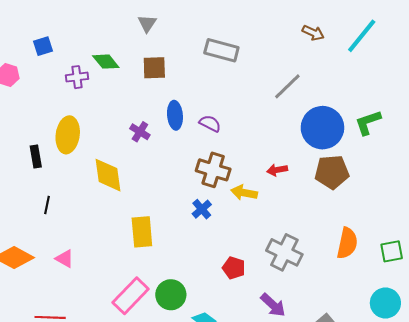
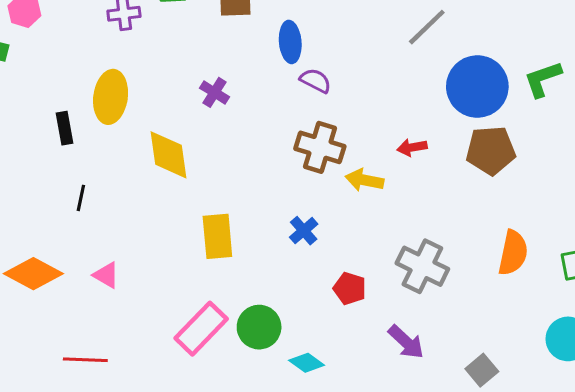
blue ellipse: (175, 115) -> (290, 42), moved
blue cross: (202, 209) -> (304, 231), moved

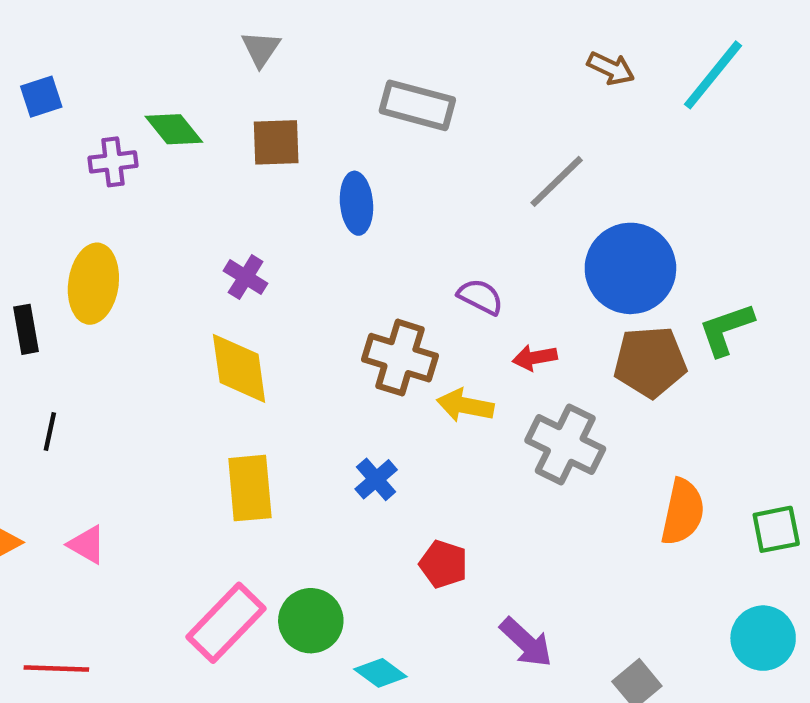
green L-shape: (543, 79) -> (726, 329), moved
purple semicircle: (315, 81) -> (480, 297), moved
yellow diamond: (168, 155) -> (239, 368), moved
gray cross: (422, 266) -> (565, 445), moved

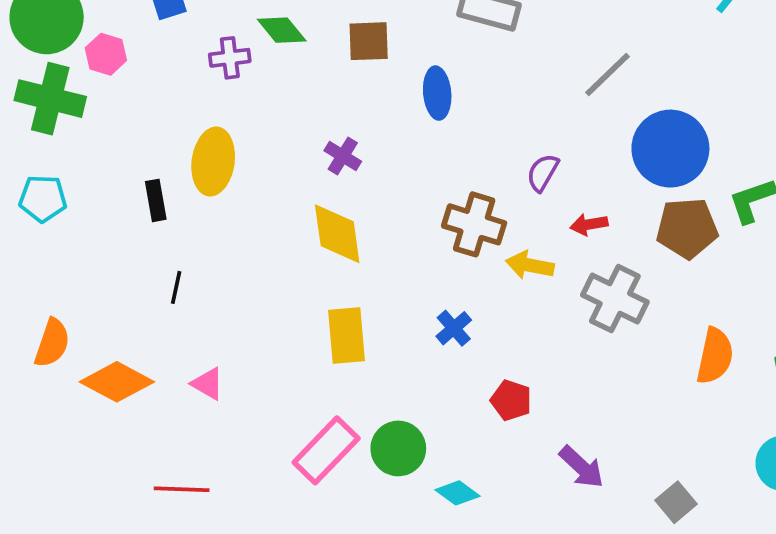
purple semicircle: (480, 297) -> (543, 173), turned -87

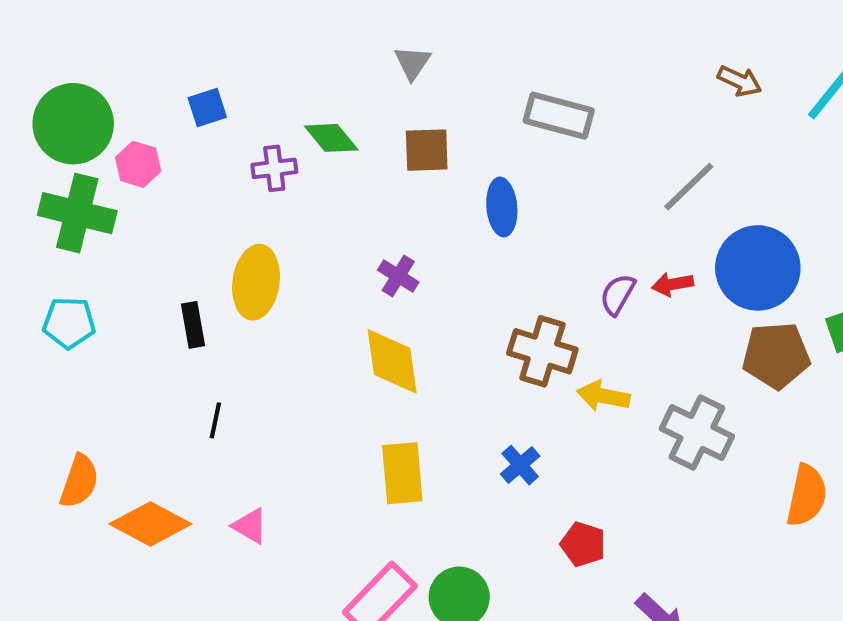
red arrow: (589, 224) -> (672, 284), moved

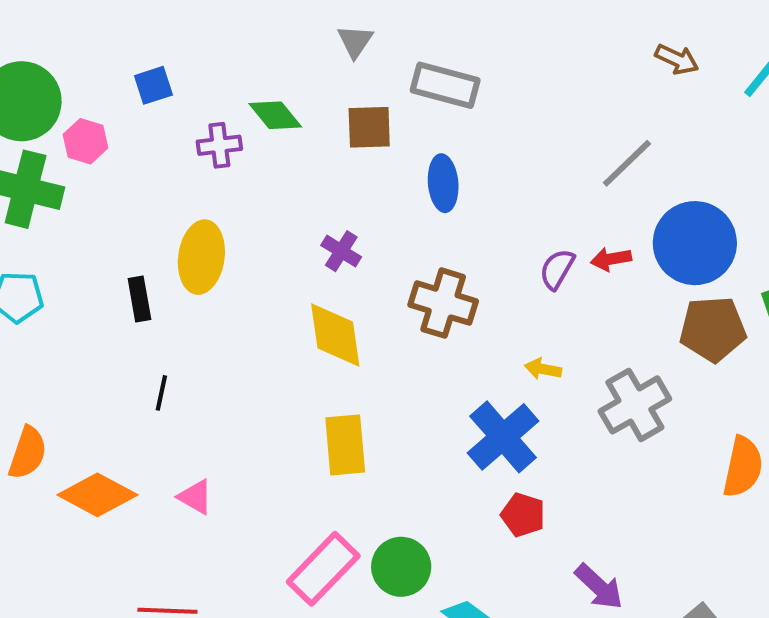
gray rectangle: (559, 116) -> (445, 85), moved
brown cross: (542, 351) -> (443, 303), moved
yellow arrow: (603, 396) -> (543, 369), size x0.7
gray cross: (697, 433) -> (635, 405), turned 34
blue cross: (520, 465) -> (503, 437), moved, size x1.8

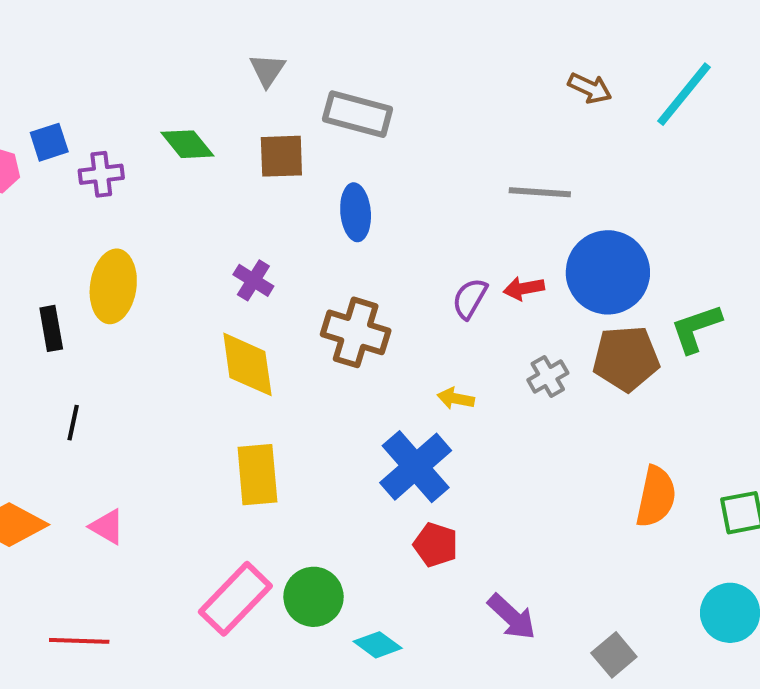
blue square: (153, 85) -> (49, 142), moved
purple cross: (219, 145) -> (101, 174), moved
gray line: (627, 163) -> (540, 192), turned 48
gray cross: (635, 405) -> (548, 377), moved, size x0.6

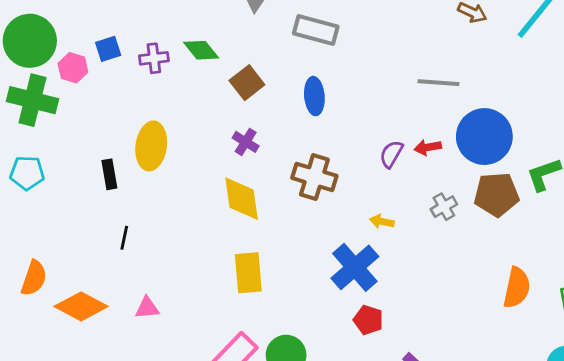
brown square: (281, 156) -> (247, 83), moved, turned -36
purple cross: (101, 174) -> (154, 58), moved
pink triangle: (107, 527) -> (147, 308), turned -35

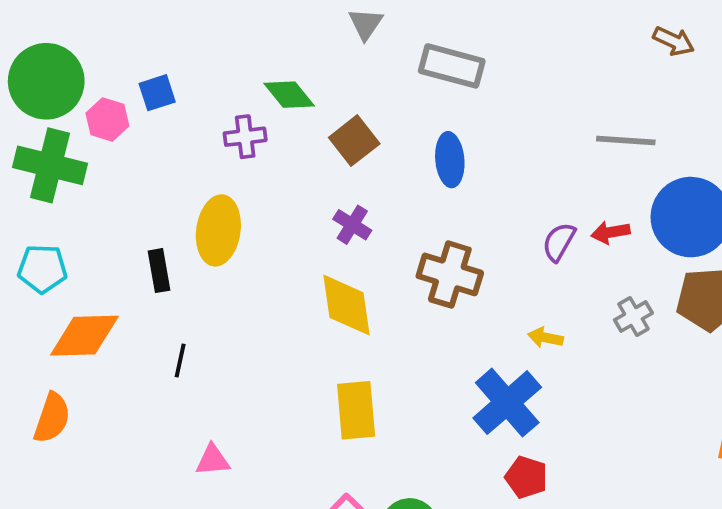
purple cross: (154, 58) -> (245, 137), moved
orange diamond: (81, 306) -> (84, 336), moved, turned -30

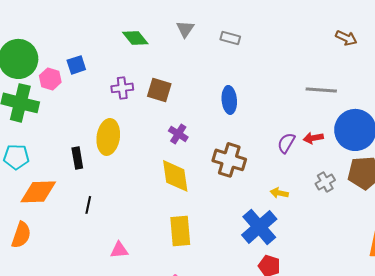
gray rectangle: (452, 66) -> (230, 38), moved, size x0.6
green diamond: (289, 95) -> (135, 38), moved
brown square: (354, 141) -> (159, 90), moved, turned -35
pink triangle: (213, 460) -> (119, 250), moved

